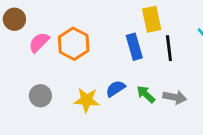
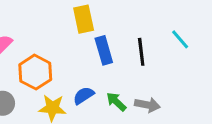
yellow rectangle: (152, 19) -> (84, 19), moved
orange hexagon: (74, 44) -> (35, 72), moved

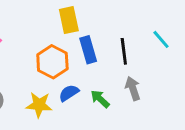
orange hexagon: (35, 72) -> (52, 62), moved
gray arrow: (147, 105) -> (133, 88), moved, turned -120

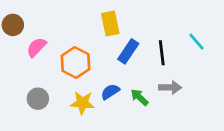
blue rectangle: (88, 50) -> (128, 51), turned 50
orange hexagon: (52, 62) -> (75, 62), moved
gray arrow: (133, 88) -> (170, 88), turned 110

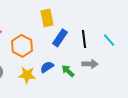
cyan line: (196, 42) -> (109, 40), moved

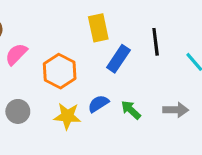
black line: (84, 39) -> (156, 42), moved
gray arrow: (90, 64) -> (176, 110), moved

